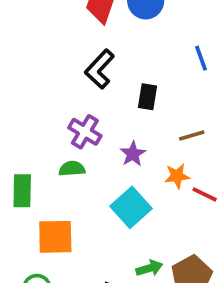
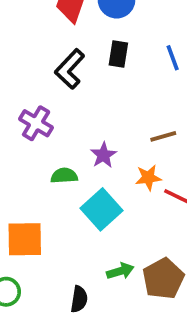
black rectangle: (148, 97) -> (118, 54), moved
purple cross: (85, 132) -> (36, 123), moved
green semicircle: (72, 169) -> (64, 176), moved

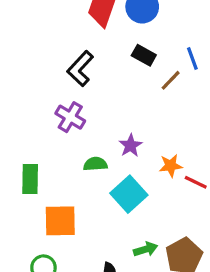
black rectangle: (118, 54) -> (144, 55), turned -70
black L-shape: (70, 69) -> (80, 69), moved
brown line: (163, 136) -> (171, 80), moved, turned -30

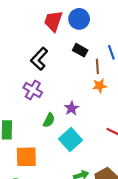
brown line: (171, 80) -> (97, 66), turned -48
green semicircle: (95, 164) -> (49, 120), turned 120
orange star: (171, 166) -> (100, 86), moved

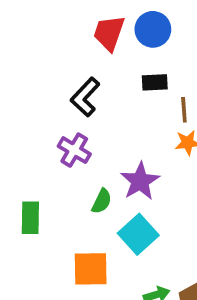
black rectangle: (80, 50) -> (155, 82), turned -32
purple star: (72, 108) -> (140, 181), size x1.5
orange square: (26, 157) -> (91, 269), moved

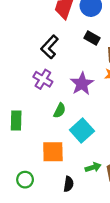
black rectangle: (155, 82) -> (92, 38), turned 32
purple star: (140, 181) -> (82, 84), moved

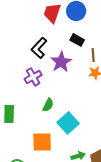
purple cross: (43, 79) -> (33, 77), turned 30
purple star: (82, 84) -> (61, 62), moved

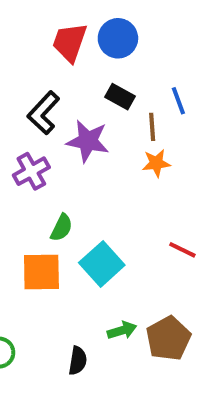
purple star: (61, 62) -> (88, 141), turned -30
orange square: (42, 142) -> (41, 272), moved

